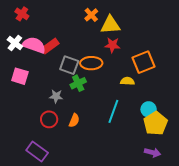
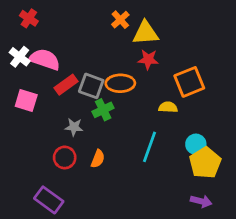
red rectangle: (50, 46) -> (66, 85), moved

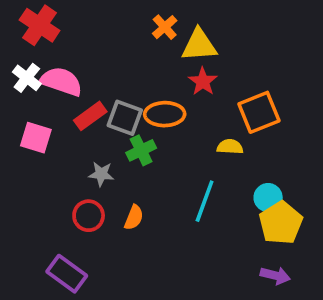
red cross: (29, 18) -> (40, 25), size x1.5
red star: (148, 59) -> (203, 81), turned 30

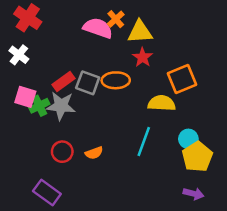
pink semicircle: (61, 81) -> (98, 28), moved
yellow semicircle: (230, 147) -> (162, 103), size x1.5
green cross: (141, 150) -> (39, 106), moved
gray star: (101, 174) -> (61, 106), moved, size x1.6
orange semicircle: (134, 217) -> (94, 153), turned 48

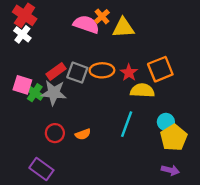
white cross: (19, 55) -> (22, 34), moved
red star: (142, 57) -> (129, 73), moved
green cross: (39, 106) -> (35, 93), turned -30

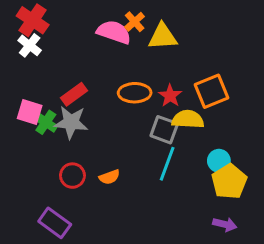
gray square: (77, 73) -> (164, 130), moved

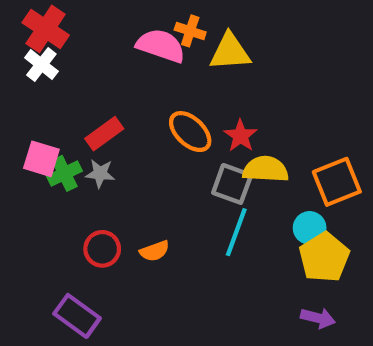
orange cross: (135, 22) -> (190, 31), turned -30
orange square: (211, 91) -> (337, 182), moved
orange ellipse: (135, 93) -> (190, 132), turned 44
green cross: (46, 122) -> (64, 173), turned 30
gray star: (71, 122) -> (100, 173), size x0.6

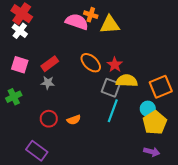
pink square: (41, 159) -> (20, 65), moved
green cross: (64, 173) -> (14, 97), moved

